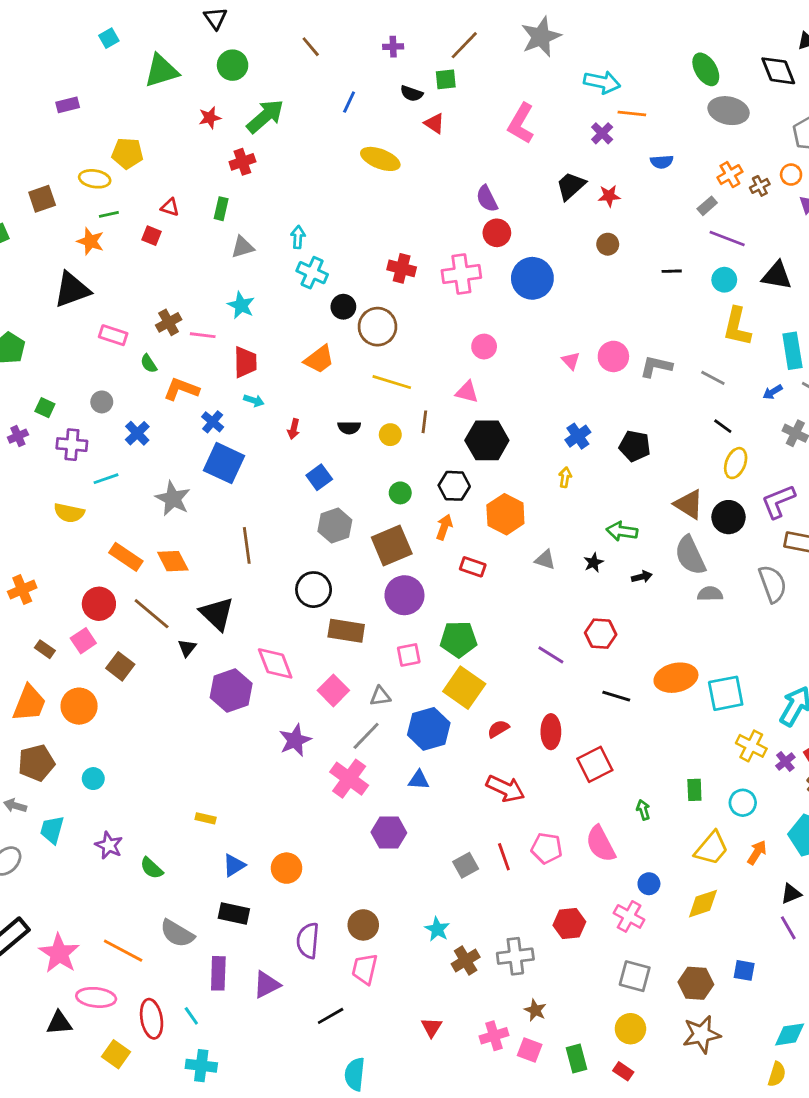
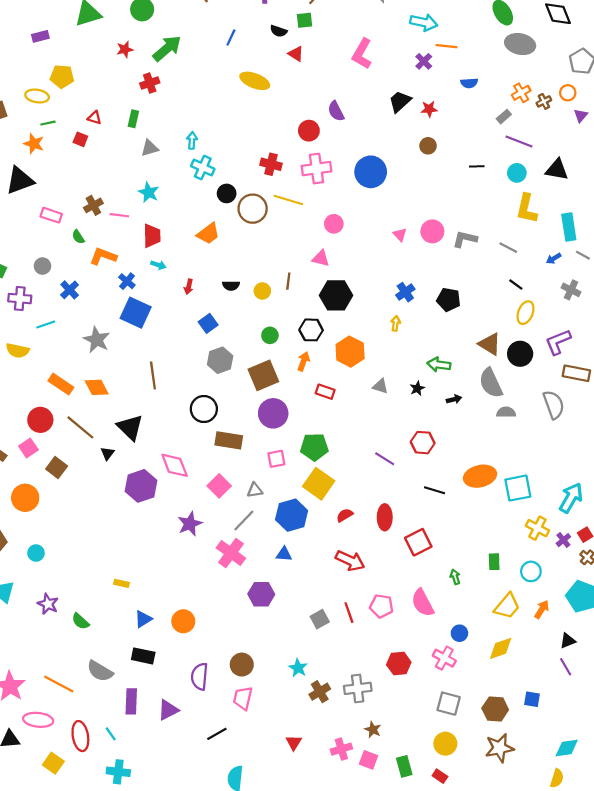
purple rectangle: (68, 105) -> (40, 36), moved
red circle: (497, 233) -> (309, 131), moved
yellow line: (392, 382) -> (288, 200), moved

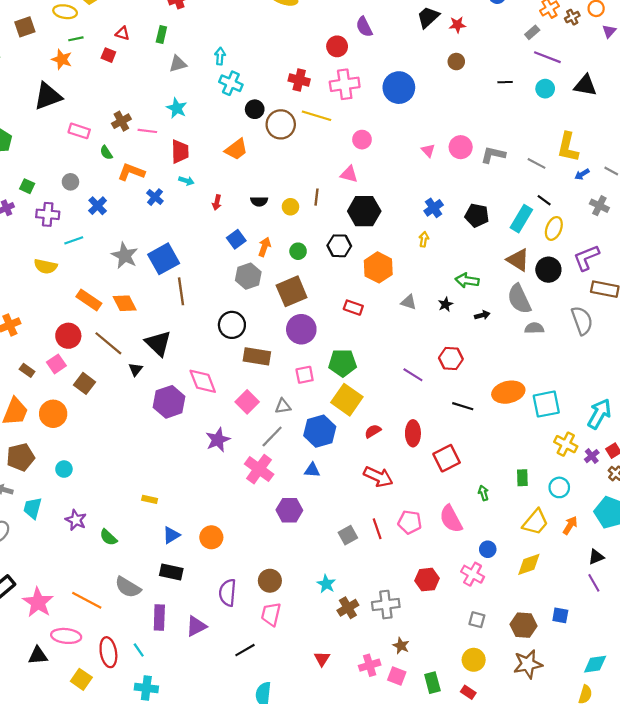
yellow L-shape: (527, 209) -> (568, 147), moved
cyan rectangle: (569, 227) -> (521, 219), moved, turned 40
blue square: (136, 313) -> (164, 259), moved, turned 36
orange arrow: (303, 361) -> (264, 247), moved
gray square: (449, 704) -> (477, 620), size x0.7

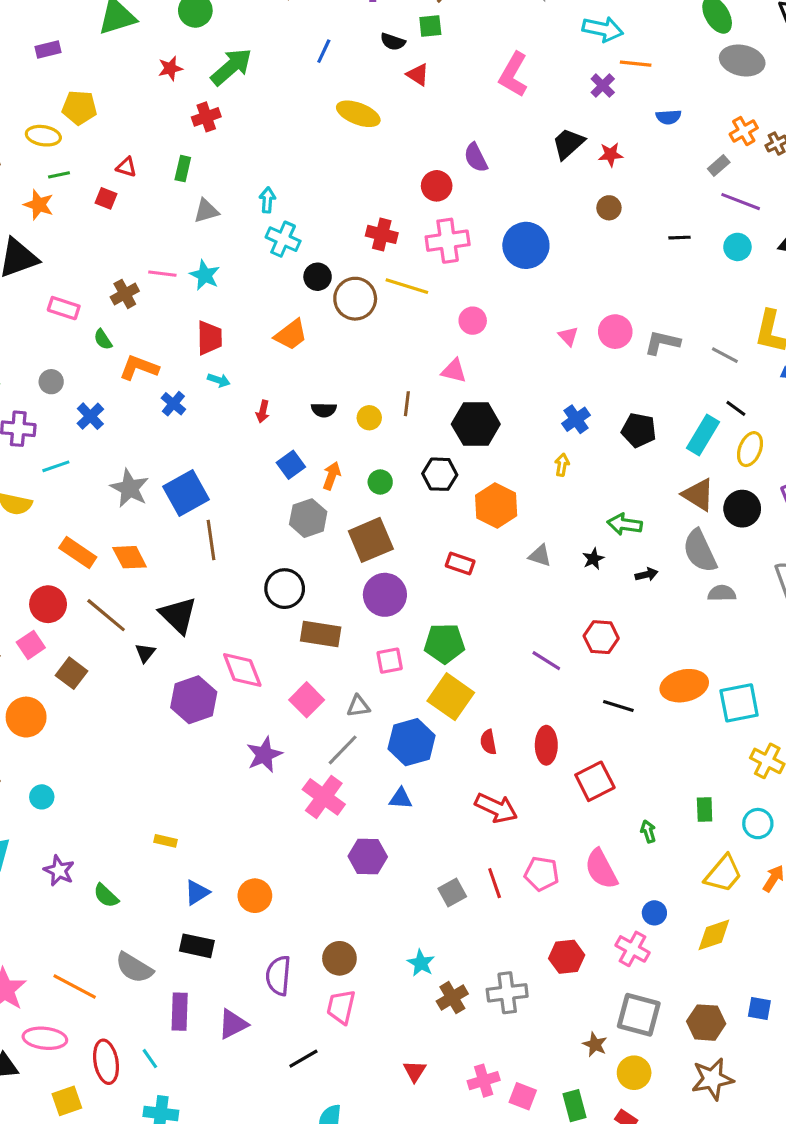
pink line: (147, 131) -> (162, 274), moved
red semicircle: (373, 431) -> (488, 742), turned -70
gray square: (477, 620) -> (639, 1015), size x1.8
brown star: (401, 646) -> (595, 1045), moved
yellow square: (81, 679) -> (67, 1101), turned 36

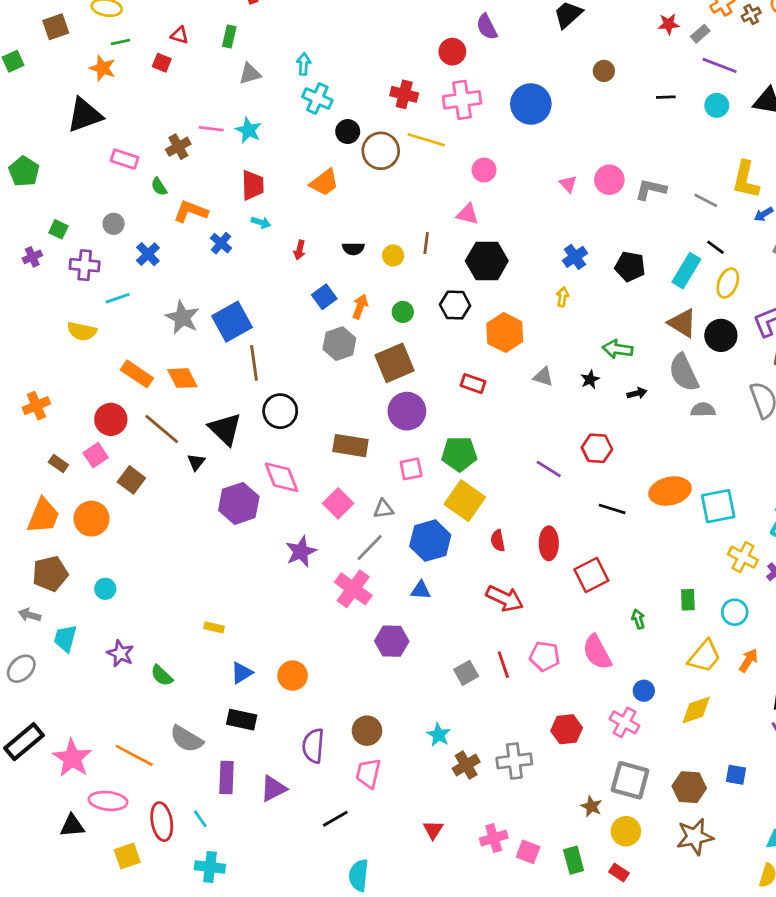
red star: (611, 155) -> (669, 24), moved
black circle: (285, 589) -> (280, 411), moved

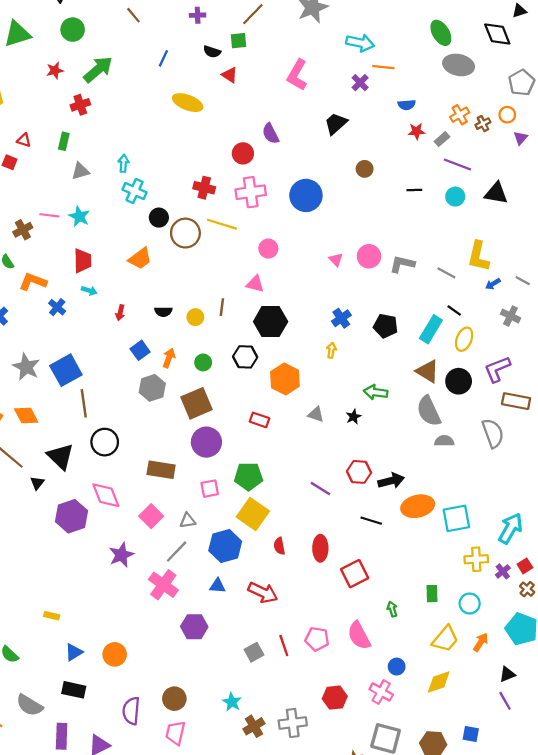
black arrow: (637, 393) -> (391, 481), moved, size x1.6
yellow cross: (743, 557) -> (476, 559), turned -30
red arrow: (505, 598) -> (263, 592), moved

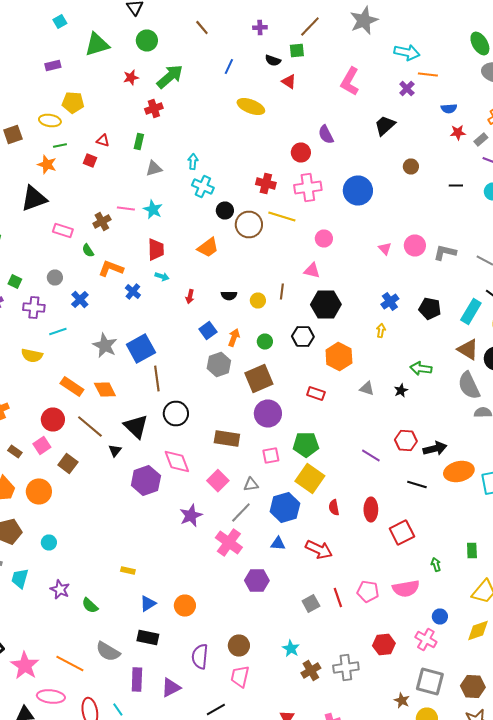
pink semicircle: (359, 636) -> (406, 588), turned -72

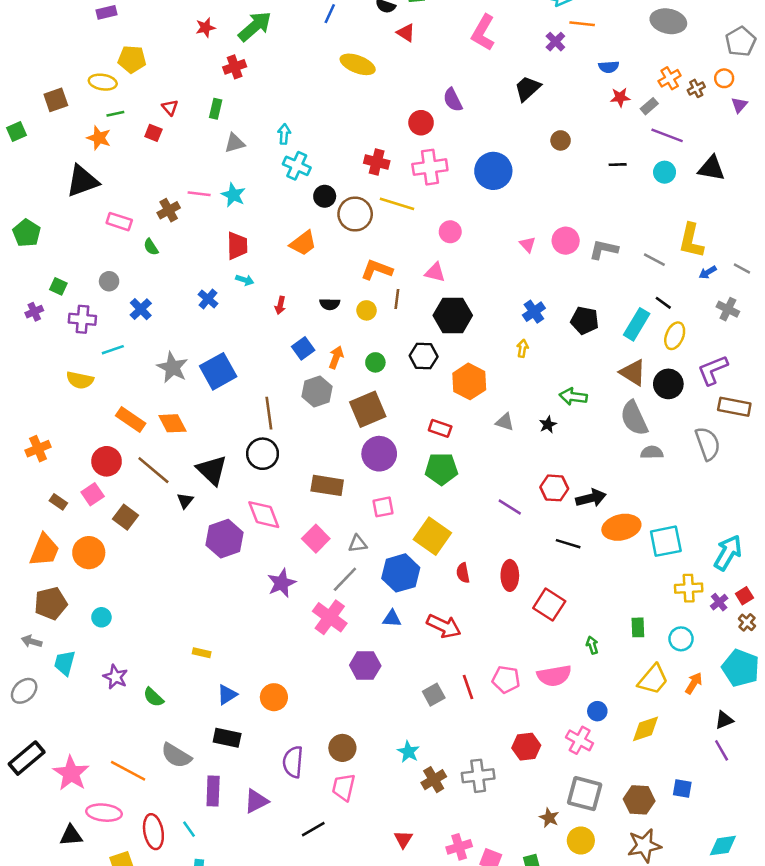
red triangle: (103, 140) -> (170, 107), turned 32
orange L-shape: (111, 268) -> (377, 270), moved
brown line: (157, 378) -> (269, 413), moved
green pentagon: (306, 444) -> (441, 469), moved
red square: (402, 532) -> (549, 605), turned -30

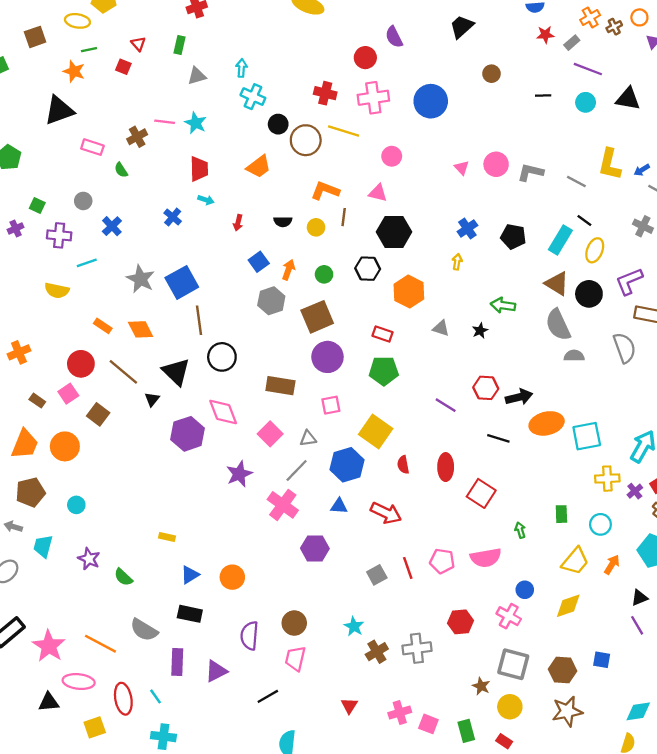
blue arrow: (708, 272) -> (642, 170), moved
brown line: (269, 413) -> (199, 320), moved
orange rectangle: (131, 419) -> (103, 326), size x0.7

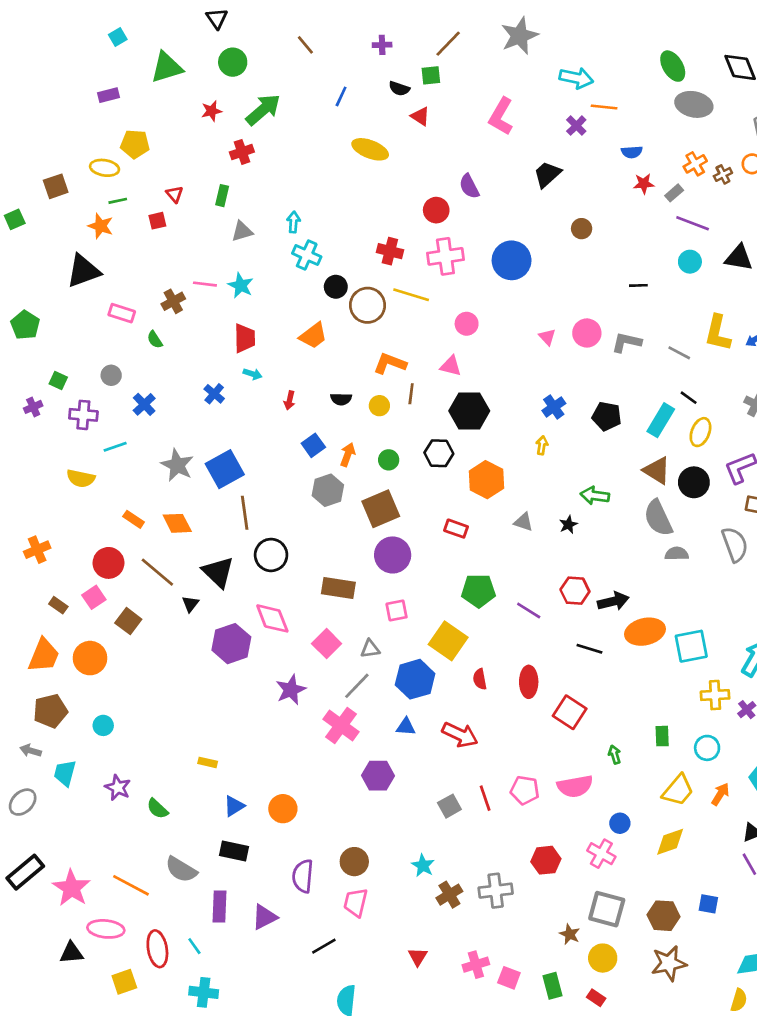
red square: (123, 67) -> (157, 221), turned -35
black line: (543, 95) -> (638, 285), moved
green pentagon: (384, 371) -> (478, 591), moved

